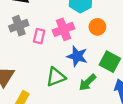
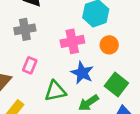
pink rectangle: (39, 36) -> (30, 65), moved

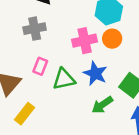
orange circle: (109, 45) -> (112, 39), moved
green triangle: (55, 91) -> (64, 79), moved

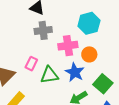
gray cross: (35, 29) -> (43, 30), moved
orange circle: (112, 39) -> (89, 54), moved

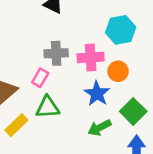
gray cross: (43, 30) -> (56, 53), moved
green triangle: (49, 75) -> (48, 107), moved

